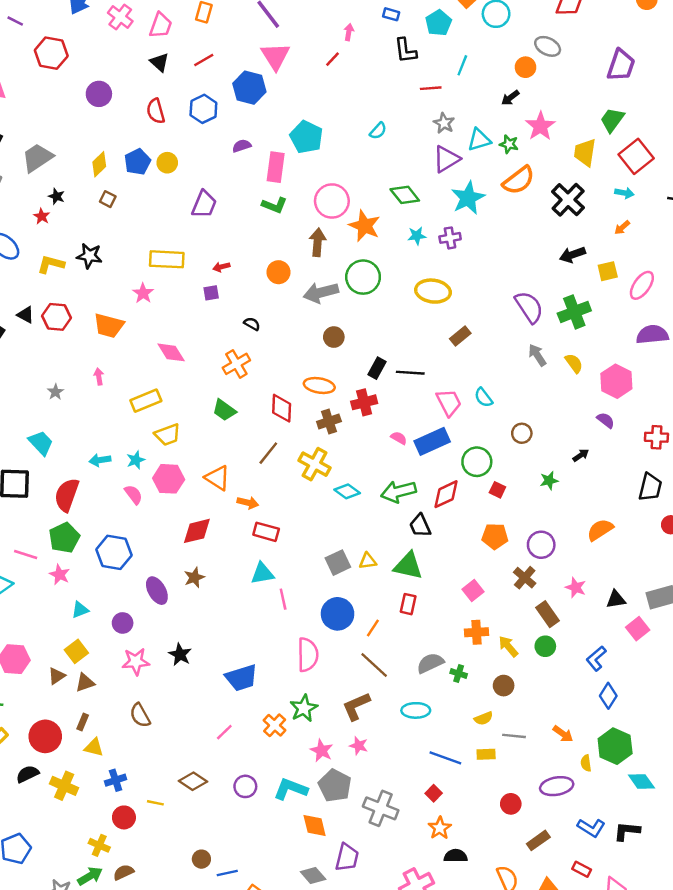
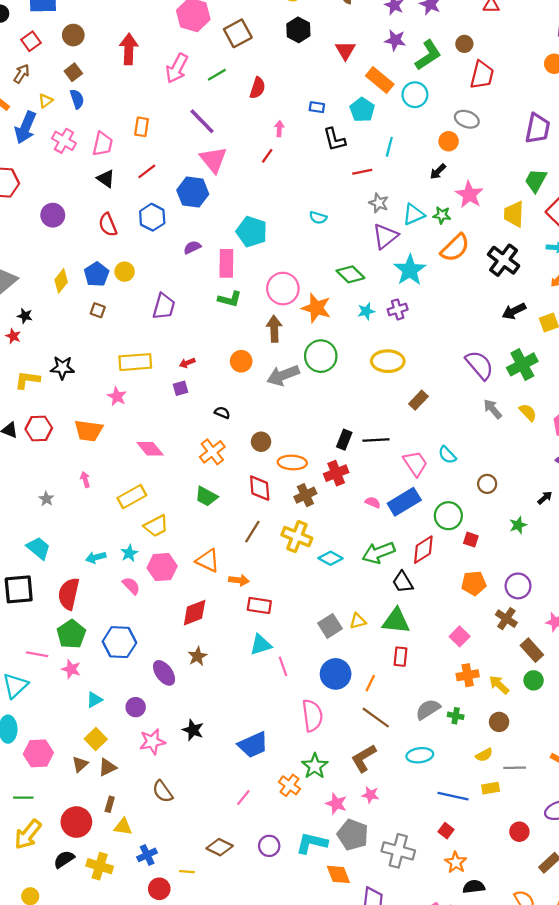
cyan semicircle: (378, 131) -> (318, 218), turned 72
brown square: (108, 199) -> (98, 310), moved
brown circle: (334, 337) -> (261, 442), moved

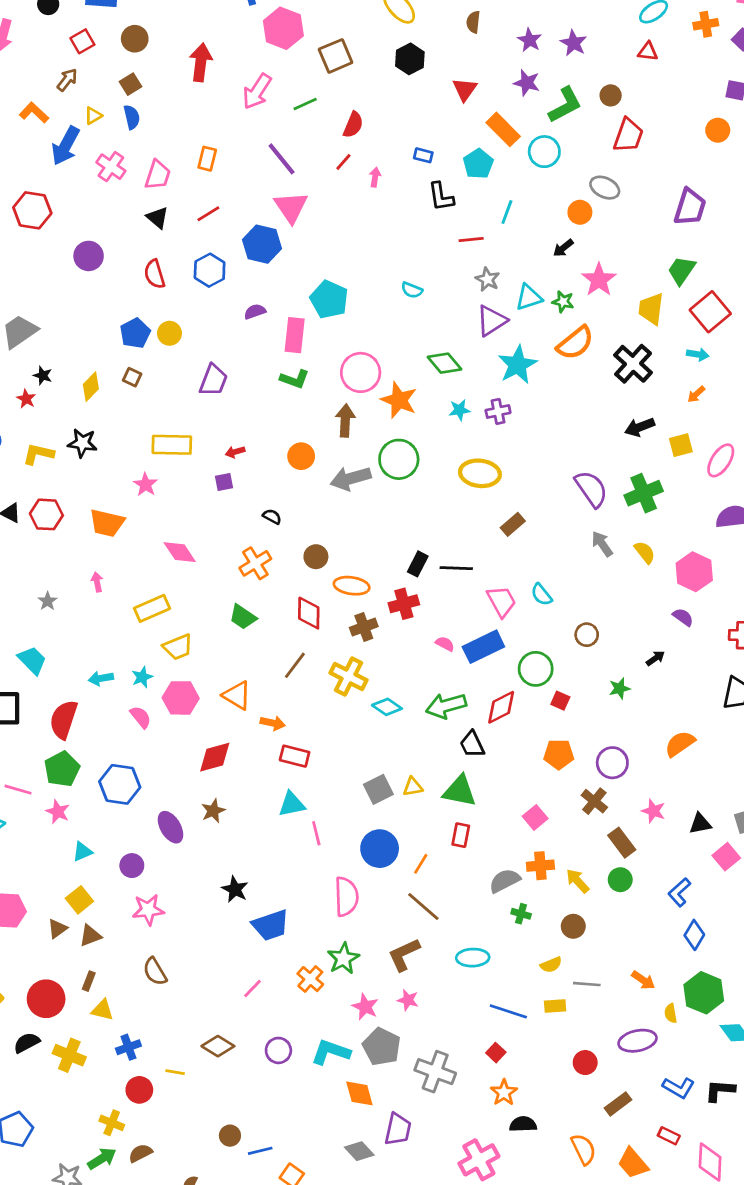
red line: (267, 156) -> (343, 162), moved
yellow diamond: (61, 281) -> (91, 387), moved
gray semicircle: (428, 709) -> (505, 881), moved
black star: (193, 730) -> (235, 889), moved

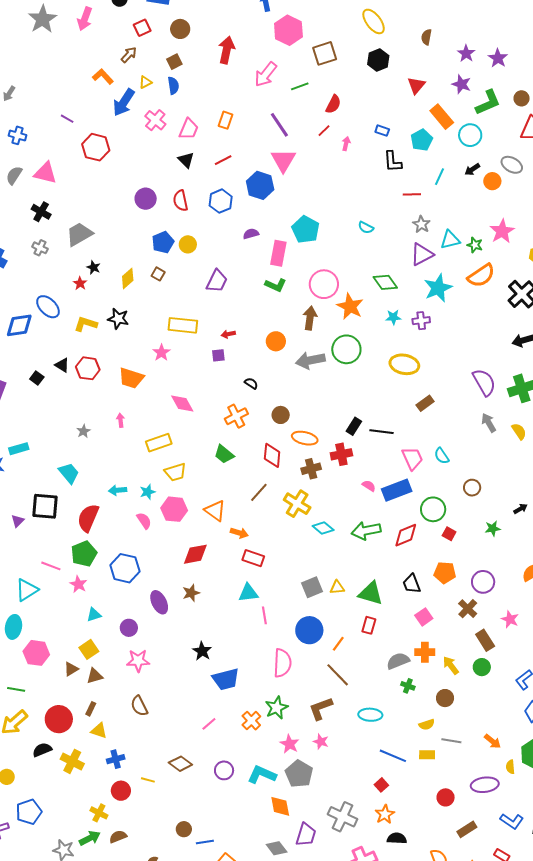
black arrow: (563, 248) -> (472, 169), moved
purple circle: (89, 256) -> (146, 199), moved
black trapezoid: (472, 744) -> (412, 584), moved
gray cross: (435, 1072) -> (342, 817), moved

